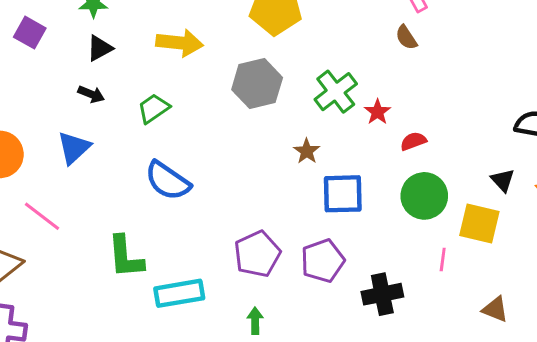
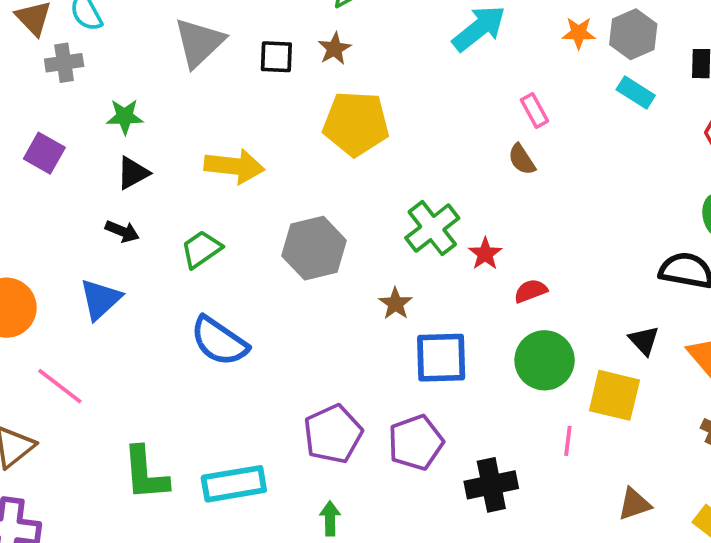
gray hexagon: (257, 84) -> (314, 248), moved
green L-shape: (125, 257) -> (145, 473), moved
brown triangle: (495, 309) -> (634, 504), turned -40

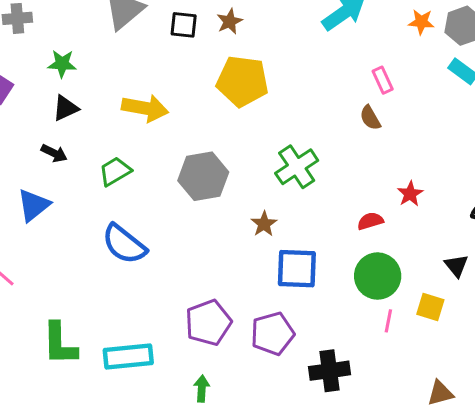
red star: (485, 254) -> (410, 194), moved
yellow square: (614, 395) -> (430, 307), size x0.7
pink line: (568, 441) -> (388, 321), moved

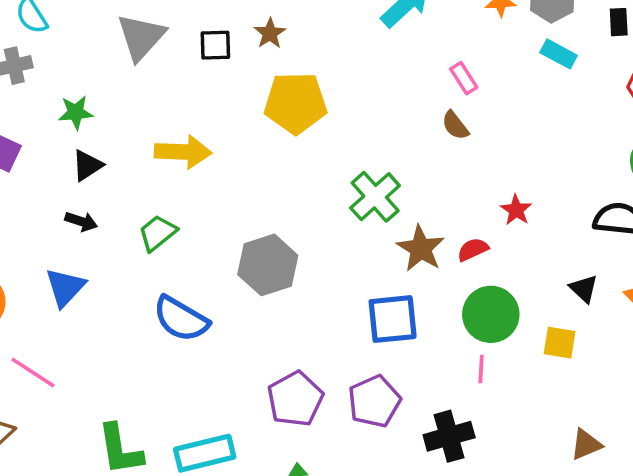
gray hexagon: (203, 176) -> (268, 265), moved
brown star: (264, 224) -> (421, 248), moved, size x1.5
pink line: (388, 321) -> (481, 369), moved

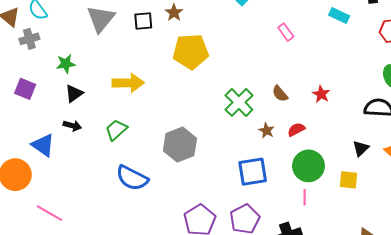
brown semicircle: (455, 125) -> (280, 94), moved
red star: (516, 210) -> (321, 94), moved
brown star: (421, 248) -> (267, 131), size x0.6
blue triangle: (65, 287) -> (43, 145), moved, turned -35
black triangle: (584, 289) -> (361, 148), turned 36

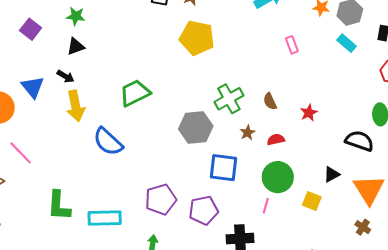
yellow arrow: (128, 83) -> (76, 106), moved, turned 64
green trapezoid: (116, 130) -> (135, 93), moved, size x1.4
gray hexagon: (180, 145) -> (196, 128), moved

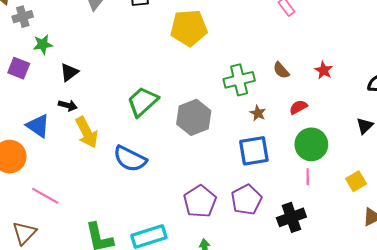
green star: (76, 16) -> (43, 44), moved
green cross: (229, 99) -> (239, 80), turned 32
gray hexagon: (196, 128) -> (194, 117), moved
brown star: (248, 133) -> (258, 113), moved
yellow square: (312, 201) -> (356, 181), moved, turned -36

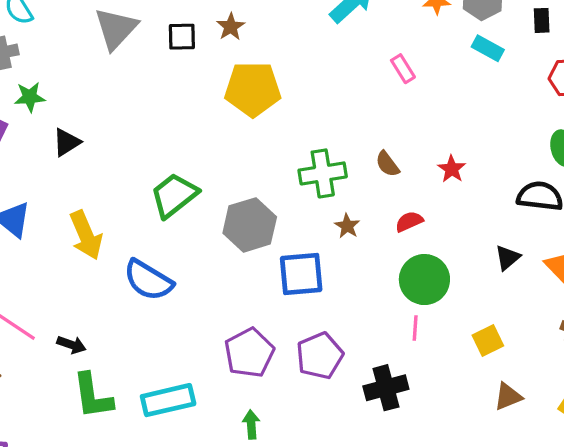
black arrow: (68, 105) -> (71, 345), moved
blue square: (254, 151) -> (301, 274), moved

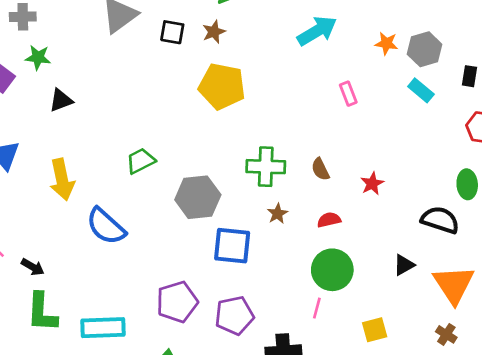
green trapezoid: (174, 195) -> (141, 161), size x0.7

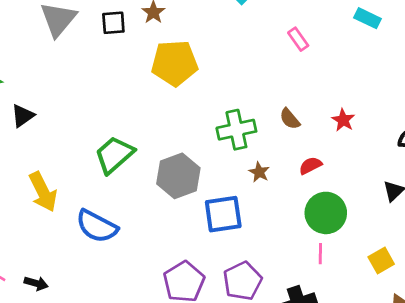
green trapezoid: (141, 161) -> (114, 155), size x1.4

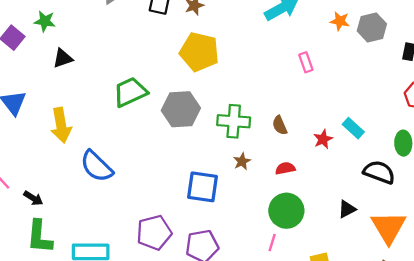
cyan rectangle: (368, 18) -> (353, 128), moved
green trapezoid: (114, 155) -> (130, 92), moved
gray hexagon: (178, 176) -> (181, 109), moved

